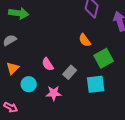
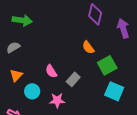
cyan square: (96, 84) -> (114, 91), moved, turned 30

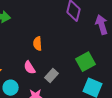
orange semicircle: (88, 47) -> (38, 44), moved, turned 32

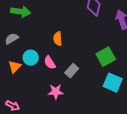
cyan circle: (11, 88) -> (31, 58), moved

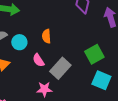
cyan circle: (31, 58) -> (19, 42), moved
gray rectangle: (72, 71) -> (60, 68), size x1.5

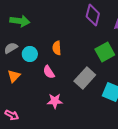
green square: (94, 54) -> (105, 52), moved
gray rectangle: (60, 68) -> (85, 78), moved

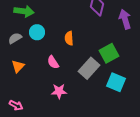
orange semicircle: (57, 48) -> (69, 38), moved
green square: (105, 52) -> (109, 53), moved
cyan circle: (30, 54) -> (37, 32), moved

